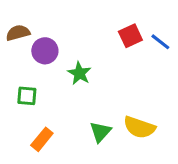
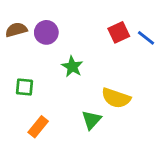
purple circle: (45, 51) -> (46, 32), moved
yellow semicircle: (139, 127) -> (116, 98), moved

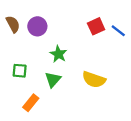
brown semicircle: (16, 30) -> (13, 24), turned 77
green triangle: (91, 120) -> (53, 80), moved

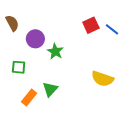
purple circle: (37, 26) -> (35, 39), moved
green triangle: (53, 80) -> (50, 89), moved
yellow semicircle: (94, 80) -> (103, 79), moved

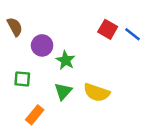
red square: (91, 25) -> (108, 29), turned -35
yellow semicircle: (103, 79) -> (97, 93), moved
green triangle: (50, 89) -> (63, 91), moved

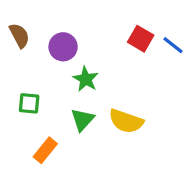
purple circle: (42, 45) -> (63, 47), moved

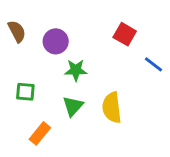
blue line: (173, 45) -> (154, 64), moved
green star: (86, 79) -> (76, 70), turned -30
yellow semicircle: (126, 121) -> (112, 108), turned 64

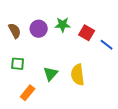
brown semicircle: (17, 31) -> (15, 31), moved
red square: (125, 34) -> (87, 33), moved
green star: (76, 70) -> (63, 25), moved

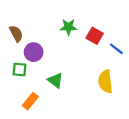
purple circle: (39, 29) -> (34, 52), moved
green triangle: (51, 74) -> (55, 80), turned -35
yellow semicircle: (78, 75) -> (105, 81), moved

